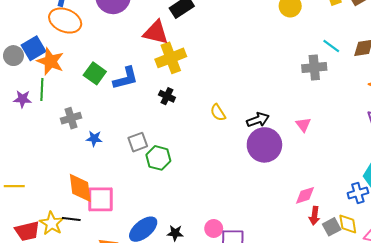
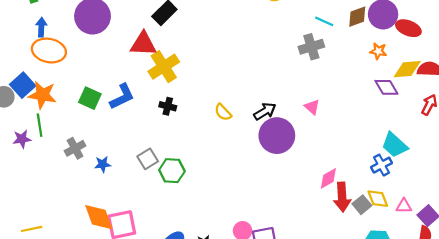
red arrow: (314, 216) -> (342, 197), size x1.5

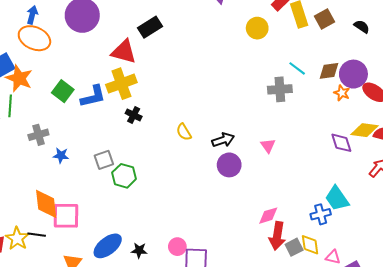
orange star: (378, 51) -> (342, 93), moved
yellow cross: (164, 67) -> (121, 84), moved
purple circle: (277, 136) -> (229, 165), size x0.7

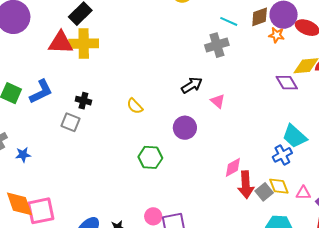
yellow cross: (121, 84) -> (84, 44), moved, turned 32
black arrow: (223, 140) -> (192, 85), moved
gray square: (104, 160) -> (71, 122), moved, turned -36
green hexagon: (124, 176) -> (150, 157), moved

